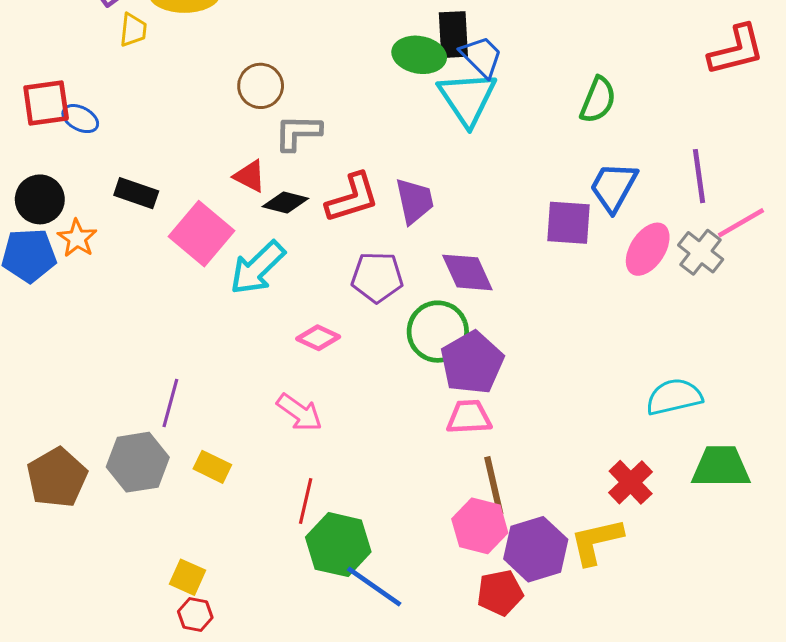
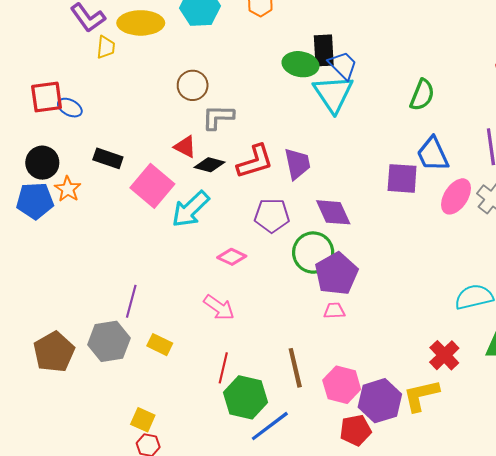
blue trapezoid: (613, 187) -> (433, 154), turned -54
pink trapezoid: (469, 417) -> (334, 311), size x0.7
brown line: (494, 485) -> (295, 368), moved
blue line: (374, 587) -> (270, 426), turned -72

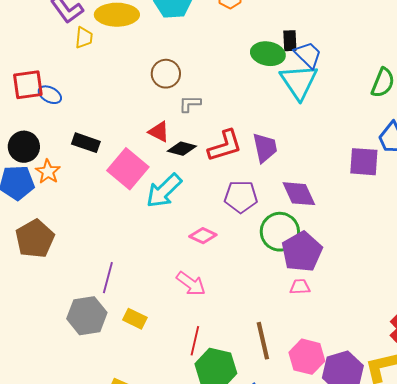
black rectangle: (324, 50) -> (290, 41), size x0.7
gray L-shape: (218, 117) -> (190, 104), size x0.7
brown pentagon: (54, 352) -> (35, 239), moved

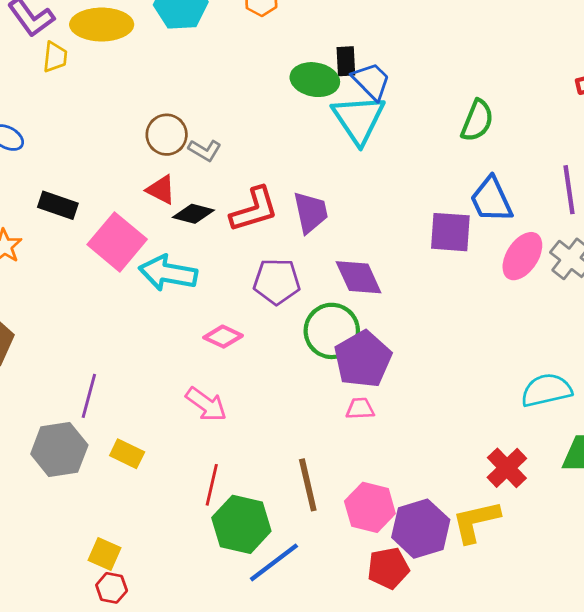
brown circle: (166, 74) -> (167, 135), moved
gray L-shape: (190, 104) -> (205, 150), turned -150
cyan arrow: (164, 191) -> (168, 273), turned 54

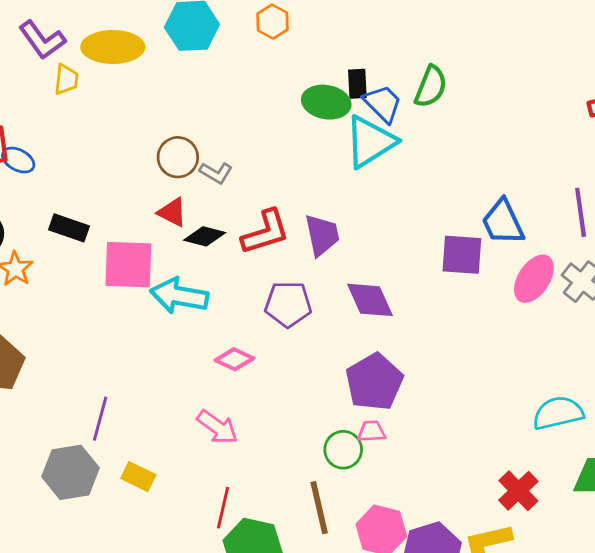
cyan triangle: (359, 119) -> (370, 142), turned 32
green semicircle: (477, 121) -> (431, 87), moved
pink square: (117, 242) -> (128, 265), turned -38
green circle: (332, 331) -> (343, 450), moved, size x0.7

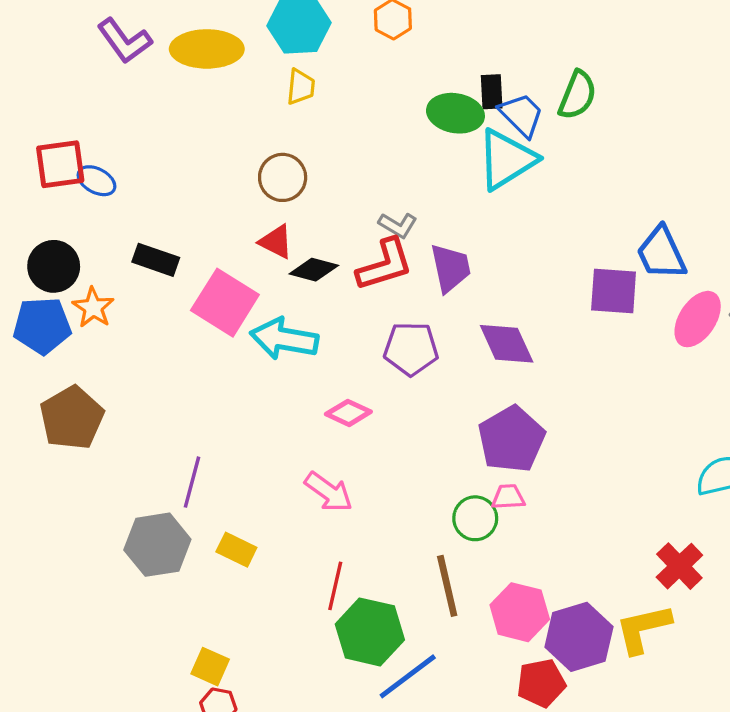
yellow trapezoid: (66, 79) -> (301, 87), moved
gray L-shape: (216, 173) -> (398, 225), moved
pink square: (128, 265) -> (225, 303), turned 30

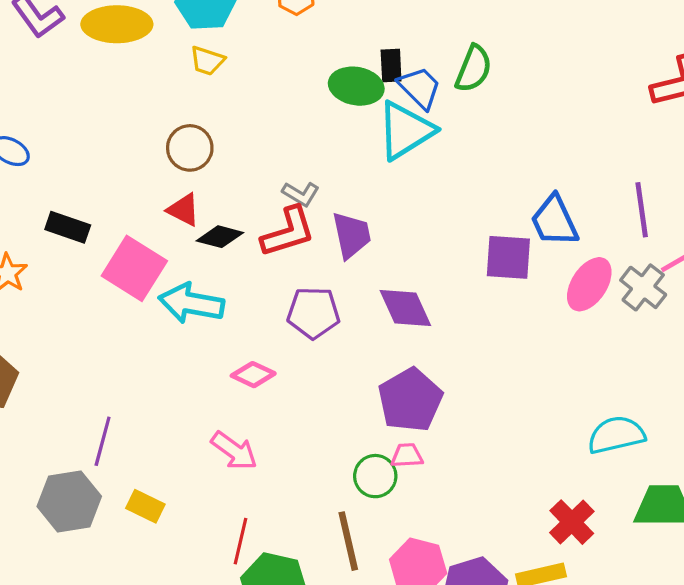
yellow trapezoid: (301, 87) -> (207, 61), turned 102

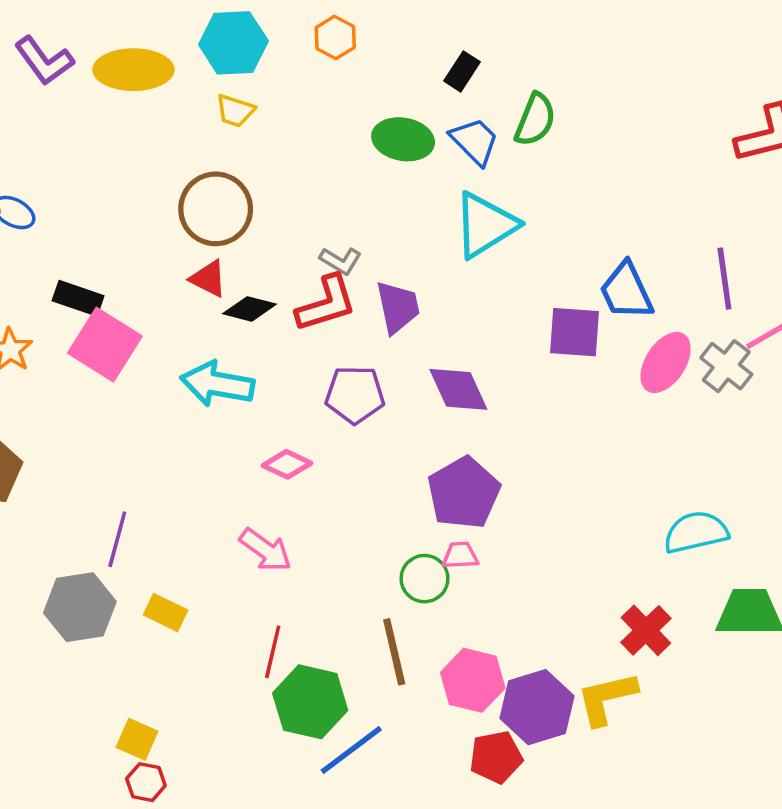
black rectangle: (391, 65) -> (462, 71), moved, turned 36
cyan triangle: (405, 130) -> (485, 225), moved
brown circle: (190, 148) -> (216, 209), size x1.4
pink square: (134, 268) -> (105, 345), moved

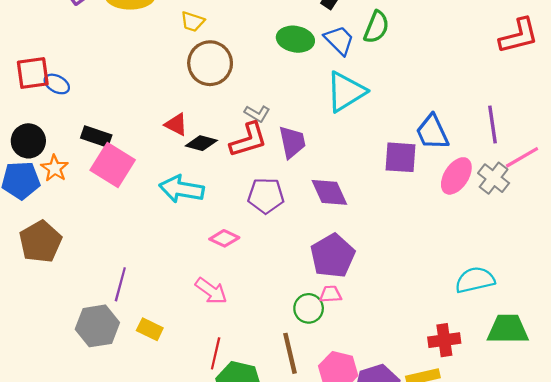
brown circle: (216, 209) -> (210, 63), moved
red cross: (646, 630) -> (444, 340), turned 36

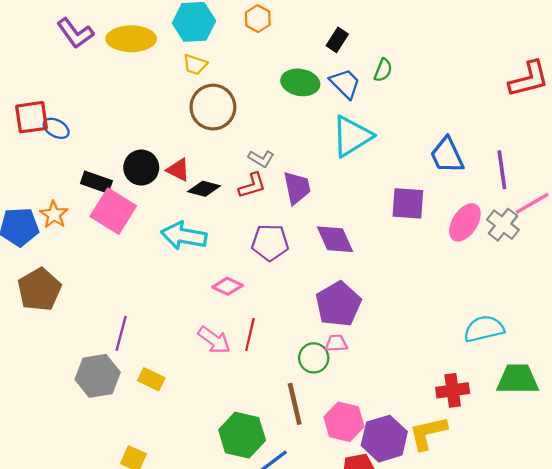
green semicircle: (376, 27) -> (383, 70), size x0.7
blue trapezoid: (432, 132) -> (447, 155), moved
red L-shape: (248, 140) -> (252, 185), size x0.7
black circle: (28, 141) -> (141, 168), moved
red line: (216, 353) -> (250, 334), moved

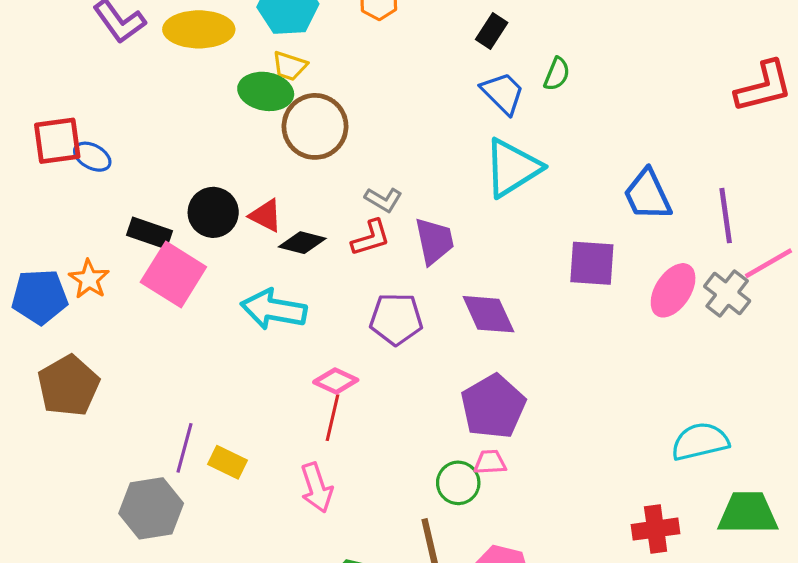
green ellipse: (300, 82) -> (266, 91), moved
red line: (250, 334) -> (333, 418), moved
pink arrow: (214, 340) -> (317, 488), moved, turned 36
yellow rectangle: (151, 379) -> (227, 462), moved

